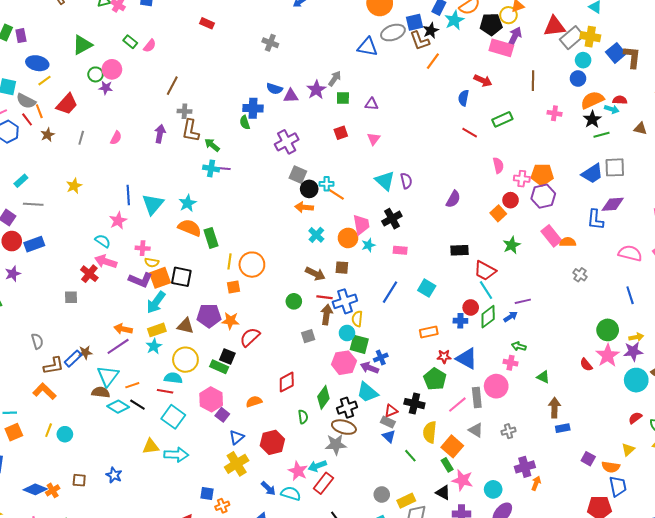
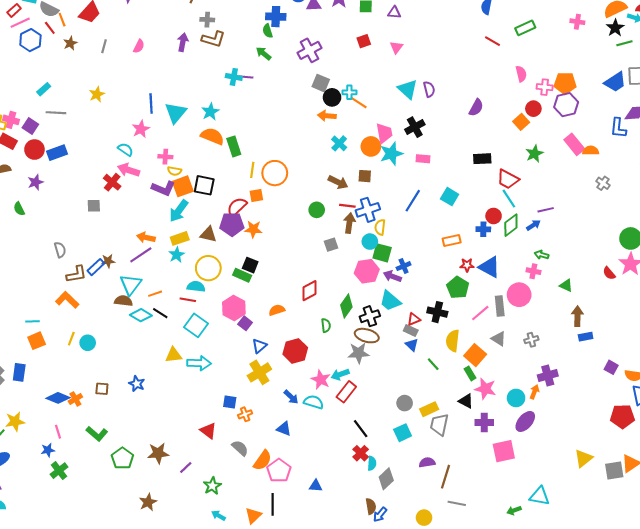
brown L-shape: (191, 131) -> (213, 39), turned -85
green arrow: (212, 145) -> (264, 53), moved
cyan star: (368, 245) -> (391, 154), size x1.6
red semicircle: (250, 337) -> (237, 207), moved
orange arrow: (536, 483) -> (534, 392), moved

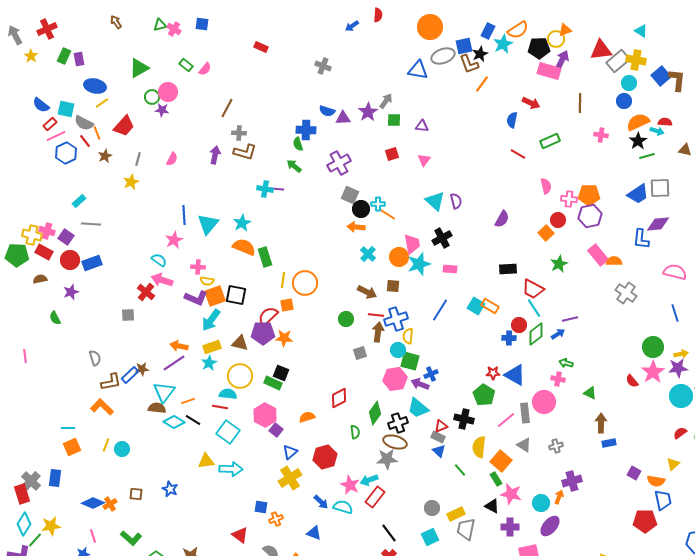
yellow star: (97, 94) -> (131, 182), moved
gray cross: (603, 183) -> (626, 293), size x1.5
orange rectangle: (452, 241) -> (490, 306), moved, turned 42

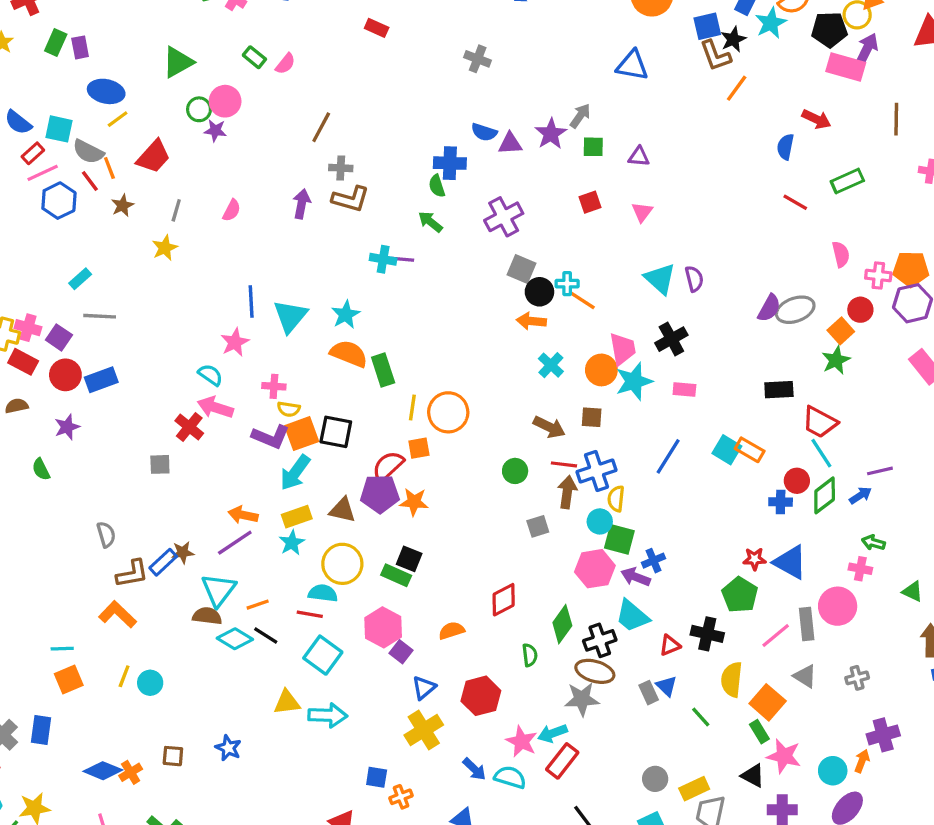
gray ellipse: (443, 56) -> (795, 310), moved
green star: (559, 264) -> (836, 360), moved
gray rectangle: (438, 437) -> (649, 693), moved, turned 40

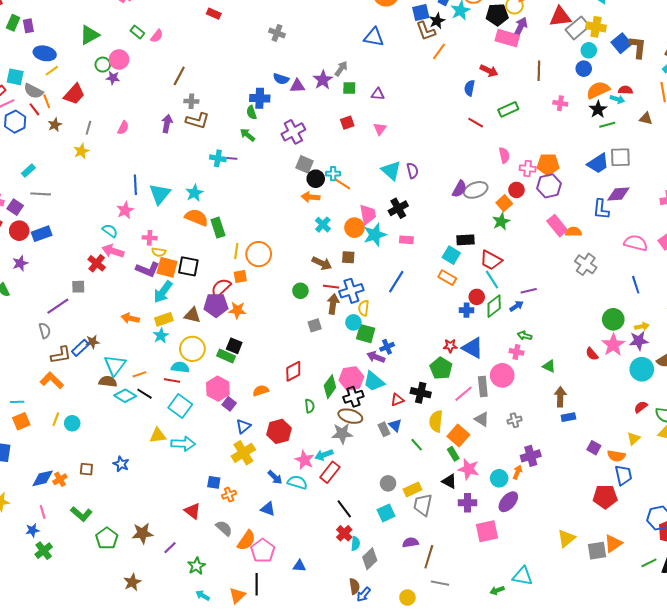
orange square: (302, 434) -> (167, 267), turned 35
cyan square: (727, 450) -> (451, 255), moved
purple line: (235, 543) -> (58, 306), moved
pink hexagon: (595, 569) -> (351, 378), moved
blue diamond: (103, 771) -> (43, 478), turned -35

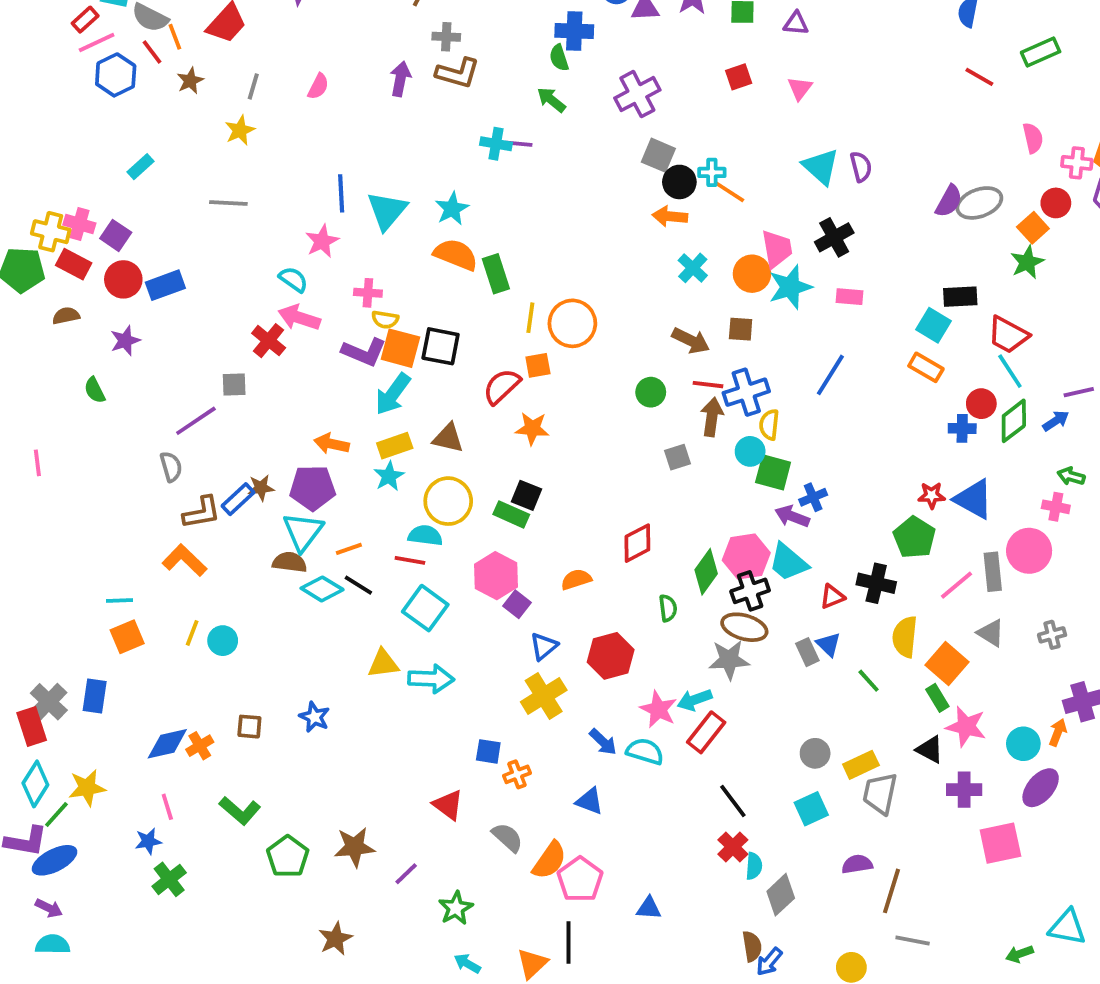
gray line: (41, 194) -> (228, 203), moved
purple pentagon: (216, 305) -> (312, 488), moved

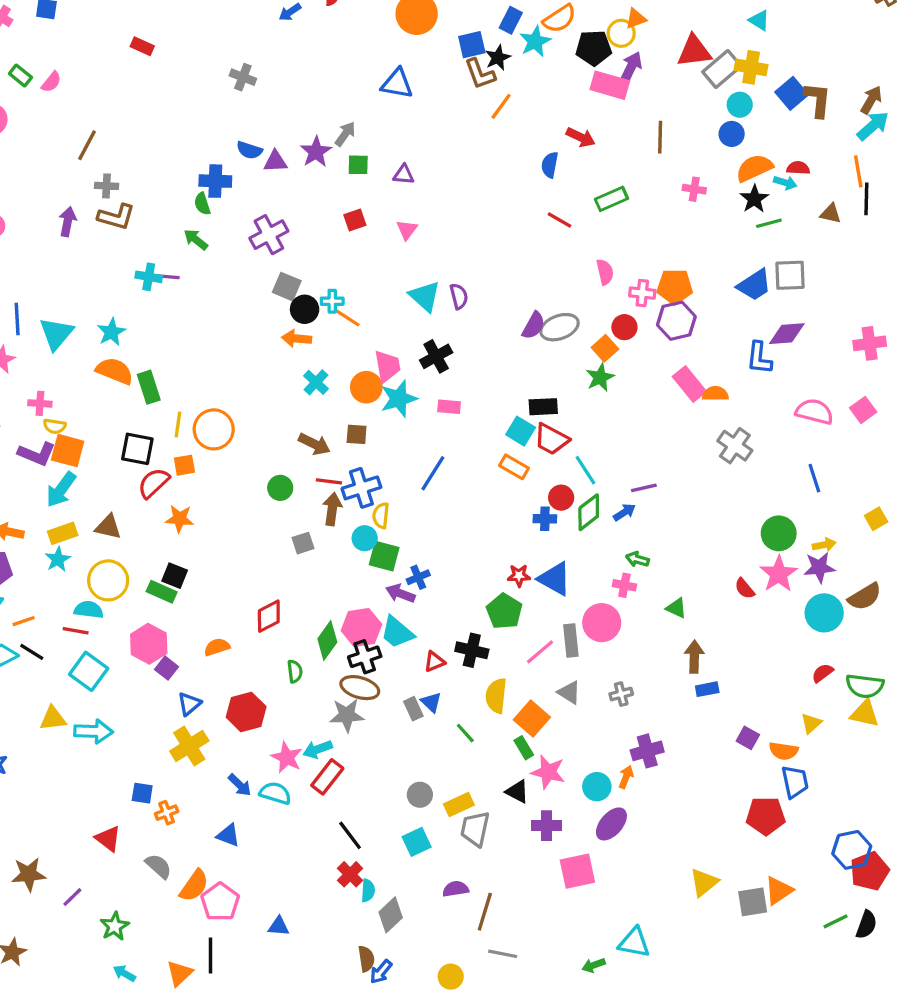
red trapezoid: (1008, 335) -> (551, 439), moved
black square: (441, 346) -> (137, 449), moved

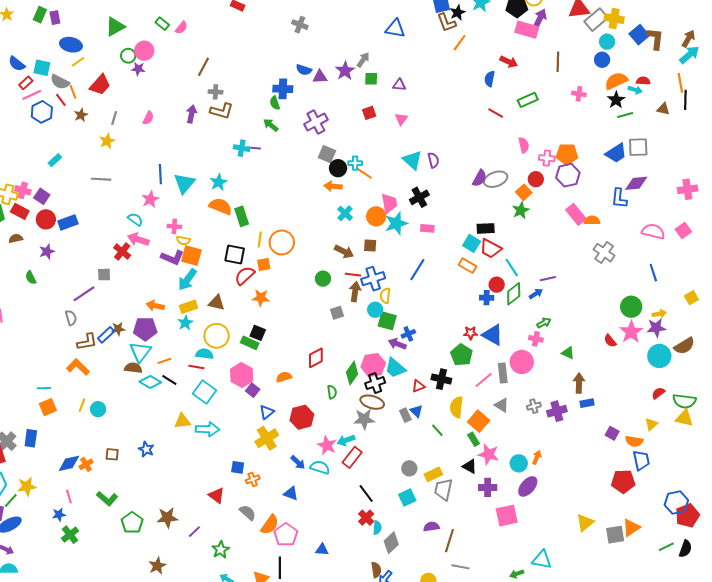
green arrow: (637, 559) -> (544, 323), turned 136
purple cross: (647, 751) -> (557, 411), moved

